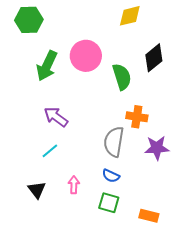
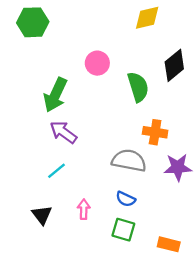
pink circle: (86, 56) -> (97, 63), size x0.7
green arrow: (47, 66) -> (55, 95), moved
gray semicircle: (114, 142) -> (129, 161), turned 92

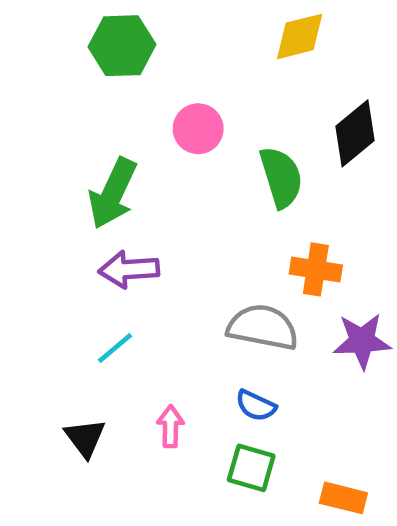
green hexagon: (33, 22) -> (122, 46), moved
purple arrow: (63, 132) -> (129, 269), turned -40

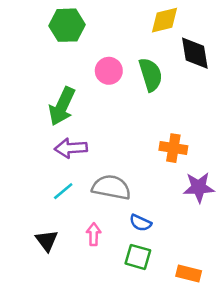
black diamond: (355, 133) -> (195, 53), moved, turned -60
green semicircle: (281, 177) -> (151, 75), moved
gray semicircle: (263, 327) -> (111, 187), moved

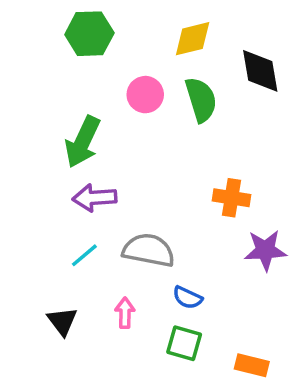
yellow diamond: (165, 20) -> (193, 39), moved

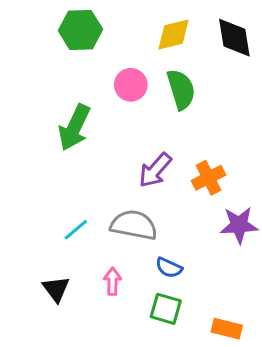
black diamond: (260, 71) -> (234, 38), moved
purple arrow: (94, 198) -> (155, 170), moved, turned -45
orange cross: (232, 198) -> (208, 178), turned -36

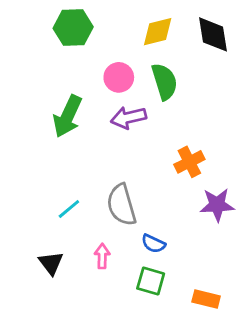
purple arrow: (155, 170) -> (128, 118), moved, turned 36
gray semicircle: (134, 225) -> (122, 205), turned -117

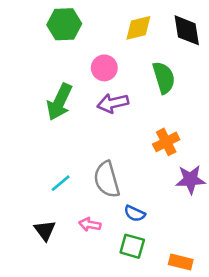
green semicircle: (164, 82) -> (164, 78), moved
pink arrow: (102, 256) -> (90, 224), turned -80

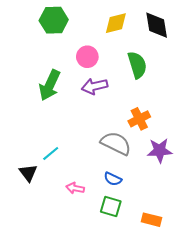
gray semicircle: (107, 180) -> (116, 143), moved, turned 132
black triangle: (45, 230) -> (28, 173), moved

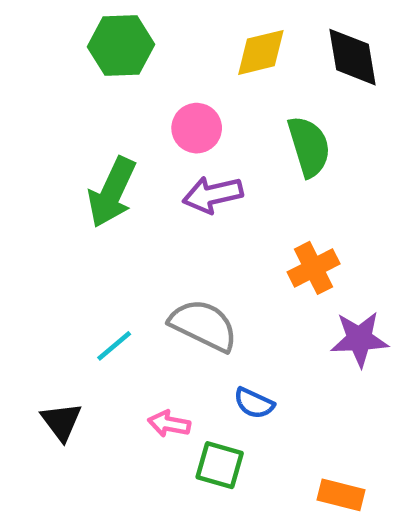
gray semicircle: (116, 143) -> (204, 325), moved
black triangle: (28, 173) -> (61, 422), moved
green square: (111, 206) -> (220, 465), moved

